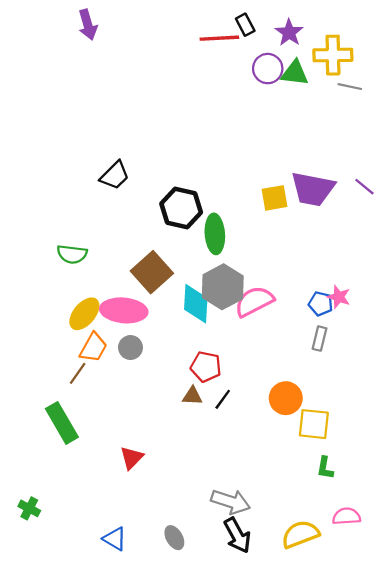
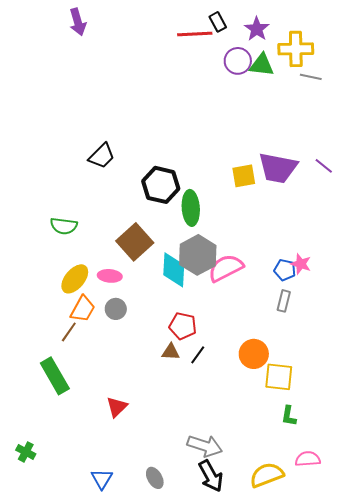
pink ellipse: (124, 310) -> (110, 276), size x0.6
blue triangle: (115, 539) -> (102, 479), turned 30

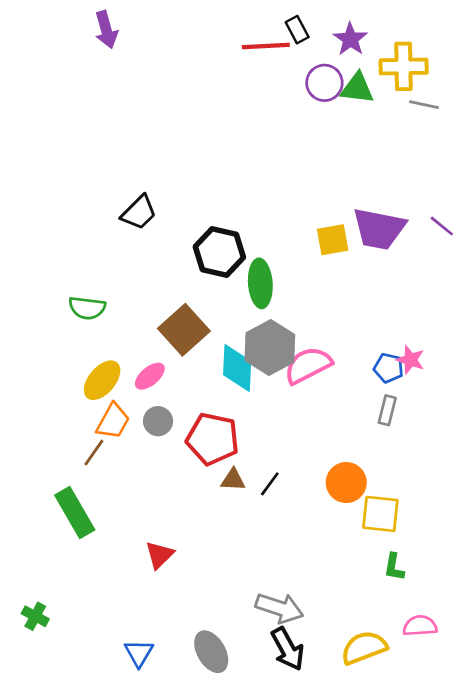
pink ellipse: (110, 276) -> (150, 376), turned -45
red pentagon: (183, 326) -> (213, 439), moved, size x1.4
gray ellipse: (155, 478) -> (211, 652), size x1.4

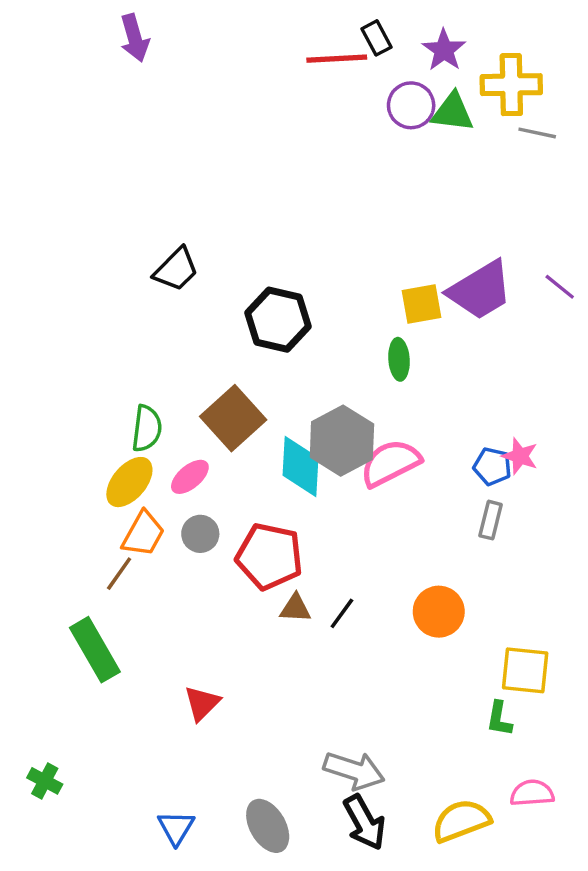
purple trapezoid: (379, 229) -> (480, 290), turned -42
green ellipse: (260, 283) -> (399, 359), moved, size x0.7
green semicircle: (87, 308) -> (147, 428), moved, turned -90
yellow square: (380, 514) -> (525, 670), moved

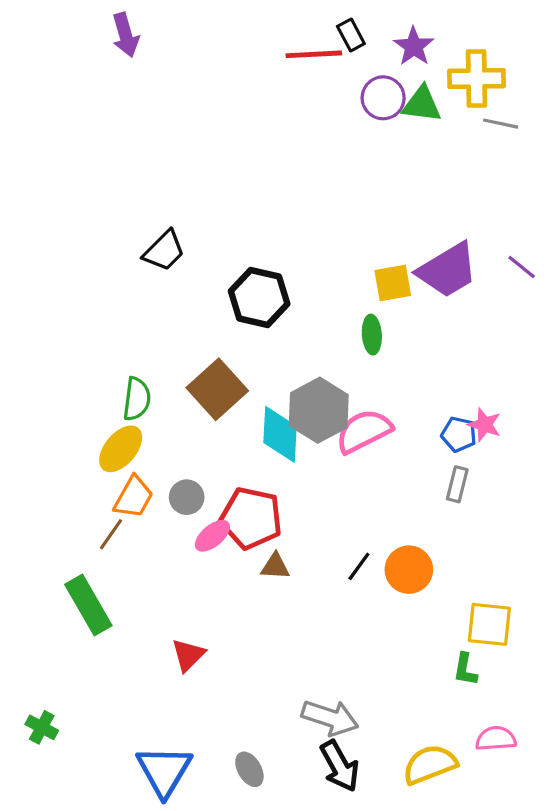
pink ellipse: (190, 477) -> (212, 536), moved
black line: (342, 613) -> (359, 566), moved
gray ellipse: (268, 826) -> (249, 769), size x0.7
blue triangle: (176, 828) -> (164, 771), size x1.6

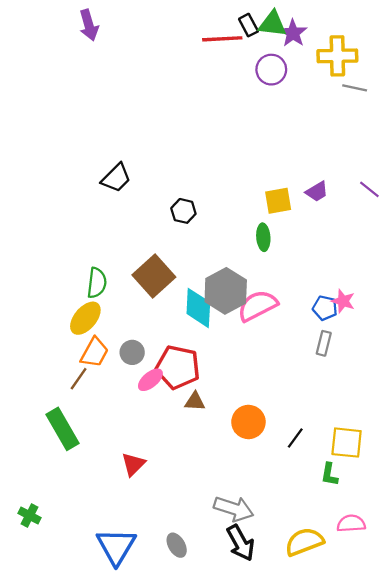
green triangle: (422, 104) -> (272, 24), moved
purple trapezoid: (448, 270) -> (317, 192), size x0.5
black hexagon: (259, 297) -> (183, 211), size x0.6
black line: (359, 566) -> (295, 438), moved
orange circle: (409, 570) -> (248, 422), moved

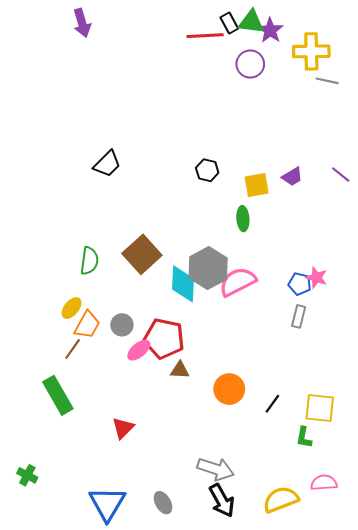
black hexagon: (183, 211) -> (207, 170), moved
yellow ellipse: (85, 318) -> (71, 308), moved, size x0.7

